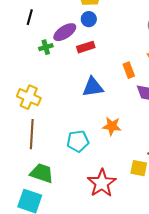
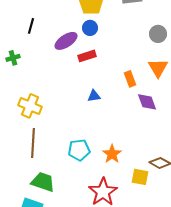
green cross: (46, 47) -> (13, 58), moved
blue triangle: (93, 87) -> (94, 96), size x0.6
orange star: (112, 126) -> (112, 154), moved, turned 30

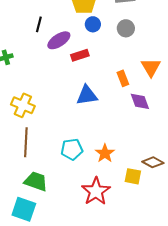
black line: (31, 26) -> (39, 24), moved
blue circle: (90, 28) -> (93, 24), moved
gray circle: (158, 34) -> (126, 28), moved
blue triangle: (94, 96) -> (87, 95), size x1.6

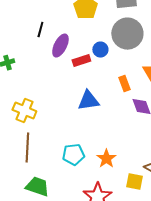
blue circle: (93, 24) -> (100, 50), moved
gray circle: (126, 28) -> (127, 34), size x1.8
purple ellipse: (59, 40) -> (60, 46), turned -30

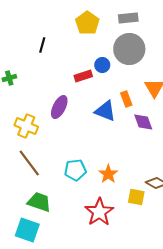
purple ellipse: (60, 46) -> (59, 107), moved
blue triangle: (88, 101) -> (105, 111), moved, turned 30
brown line: (27, 148) -> (29, 163), turned -40

